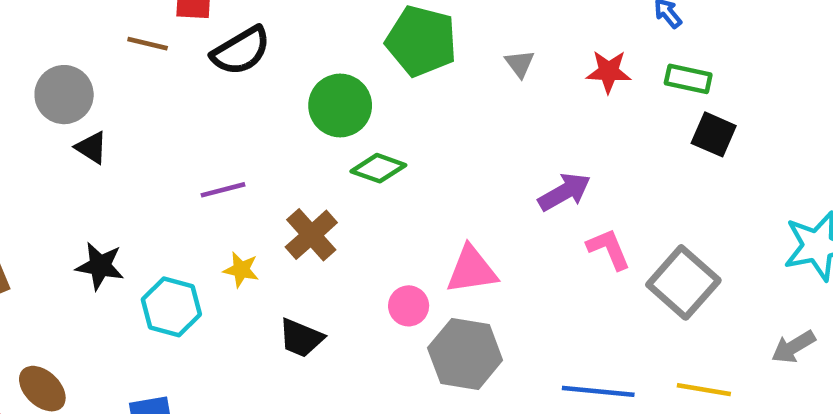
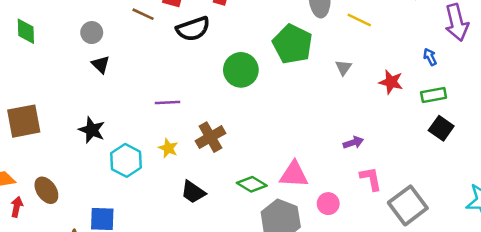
green rectangle: (688, 79) -> (434, 95), turned -35
gray circle: (64, 95) -> (92, 33), size x0.7
green diamond: (378, 168) -> (252, 184), moved
purple arrow: (564, 192) -> (353, 143), size x0.7
pink circle: (409, 306) -> (328, 204), moved

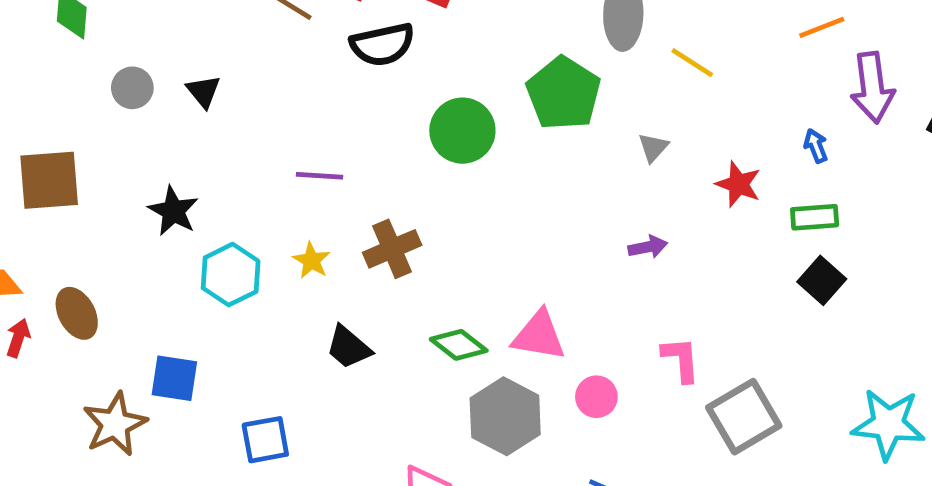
gray circle: (92, 33) -> (132, 88), moved
purple arrow: (353, 143) -> (648, 247), moved

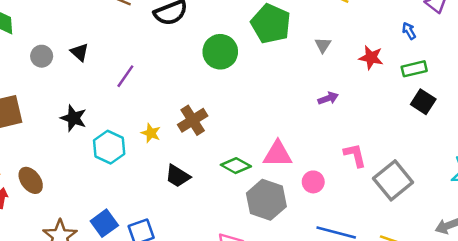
purple line: (320, 176) -> (125, 76), moved, turned -50
blue square: (174, 378) -> (104, 223), moved, turned -36

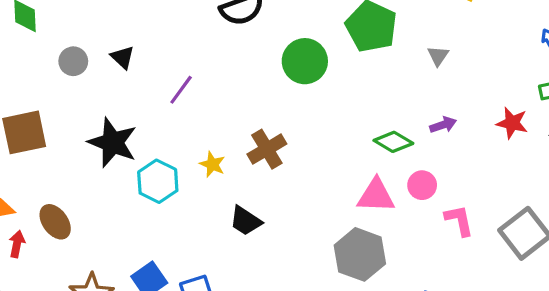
red star: (371, 58) -> (512, 123), moved
black star: (74, 118) -> (113, 143), size x1.4
pink L-shape: (355, 155) -> (459, 220), moved
green diamond: (236, 166) -> (393, 142), moved
pink circle: (313, 182) -> (422, 185), moved

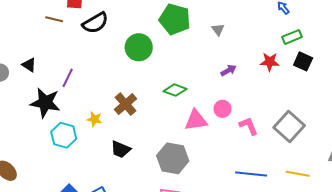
green diamond: (393, 142) -> (175, 90), moved
black star: (113, 143) -> (45, 103), moved
gray hexagon: (360, 254) -> (173, 158), moved

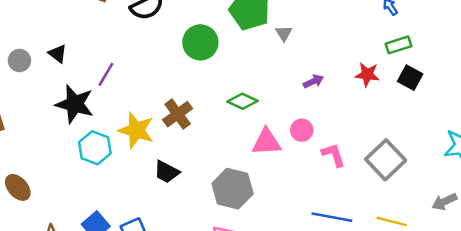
gray triangle: (218, 30) -> (284, 33), moved
yellow star: (95, 119) -> (136, 130), size x1.8

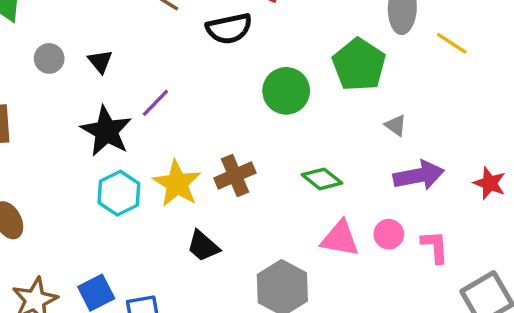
gray triangle: (284, 33) -> (396, 125), moved, turned -36
purple arrow: (313, 81) -> (419, 175), size x1.8
pink L-shape: (333, 155) -> (435, 247), moved

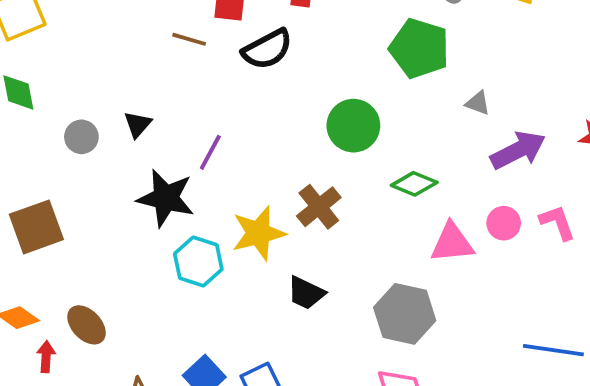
black triangle: (100, 61) -> (138, 124), turned 36
green circle: (286, 91) -> (353, 126), moved
yellow star: (177, 183) -> (258, 233), turned -30

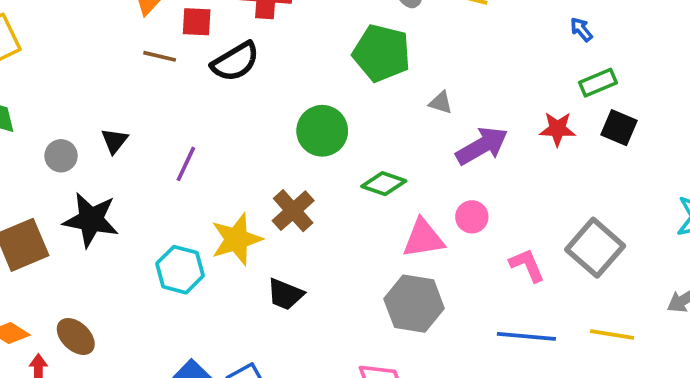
black star: (166, 198) -> (91, 220), moved
pink L-shape: (557, 223) -> (527, 265), moved
gray hexagon: (405, 314) -> (414, 304), moved

